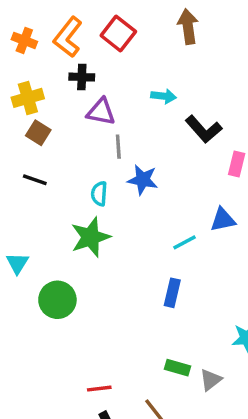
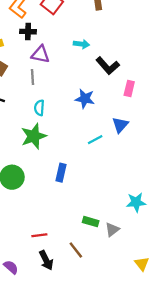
gray line: (118, 147) -> (33, 77), moved
blue star: (143, 180) -> (85, 99), moved
blue triangle: (223, 220) -> (120, 125), turned -36
blue rectangle: (172, 293) -> (61, 173), moved

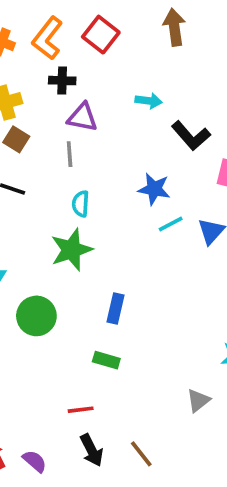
cyan line: (95, 140) -> (171, 224), moved
green rectangle: (91, 222) -> (106, 360), moved
brown line: (76, 250) -> (141, 454), moved

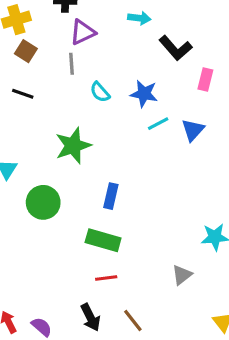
purple triangle: (82, 117) -> (83, 32), turned -36
cyan semicircle: (81, 204) -> (100, 92), moved, turned -45
green rectangle: (106, 360) -> (103, 240), size x1.5
red line: (81, 410) -> (106, 278), moved

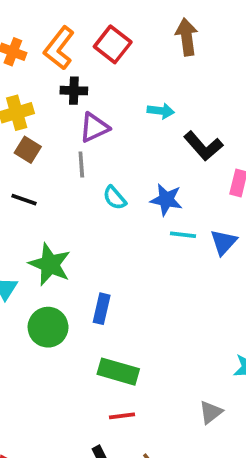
cyan line: (158, 124) -> (183, 235), turned 35
green star: (73, 146) -> (50, 264), moved, turned -30
blue rectangle: (111, 196) -> (102, 309), moved

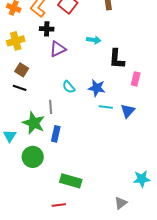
black L-shape: (203, 146) -> (117, 59), turned 45
brown square: (28, 150) -> (22, 70), moved
gray line: (81, 165) -> (51, 107), moved
blue rectangle: (102, 309) -> (56, 134), moved
red line: (122, 416) -> (59, 205), moved

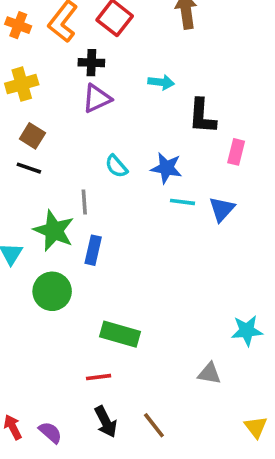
black cross: (47, 29) -> (91, 63), moved
gray triangle: (121, 203) -> (209, 373), turned 48

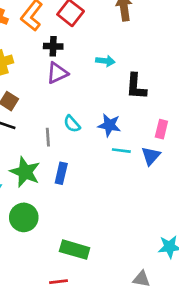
pink rectangle: (236, 152) -> (161, 129), moved
gray line: (84, 202) -> (48, 137), moved
blue rectangle: (93, 250) -> (61, 173), moved

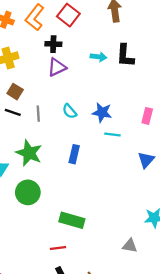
black L-shape: (136, 86) -> (125, 56), moved
gray line: (48, 137) -> (38, 114), moved
blue triangle: (151, 156) -> (146, 160), moved
blue rectangle: (61, 173) -> (74, 154), moved

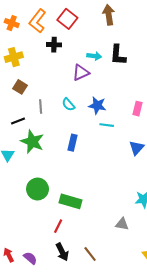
purple triangle: (57, 67) -> (81, 73), moved
black line: (13, 112) -> (18, 121), moved, turned -40
green circle: (28, 192) -> (38, 189), moved
red line: (58, 248) -> (58, 226), turned -56

